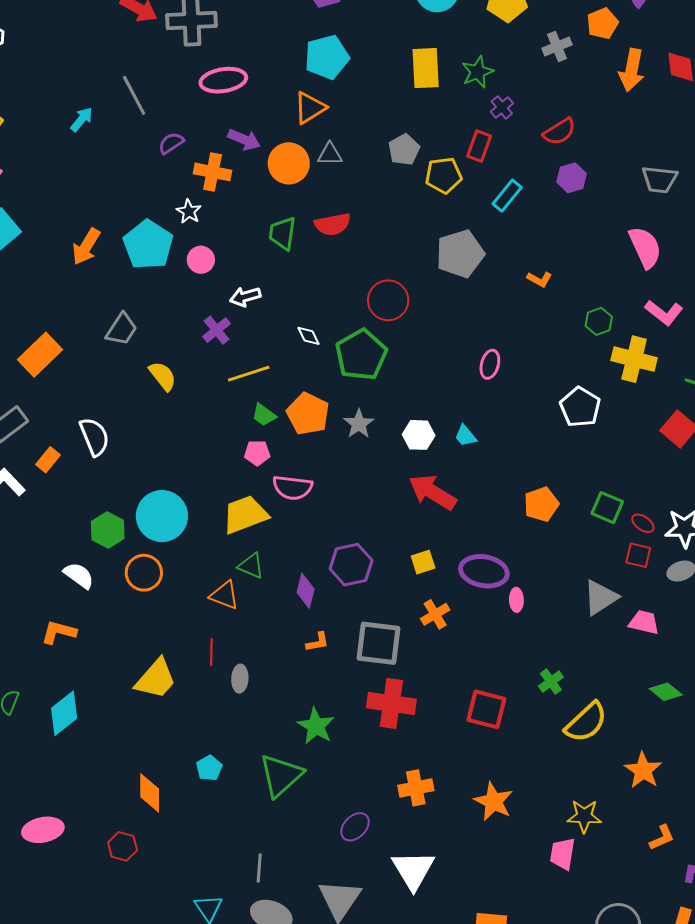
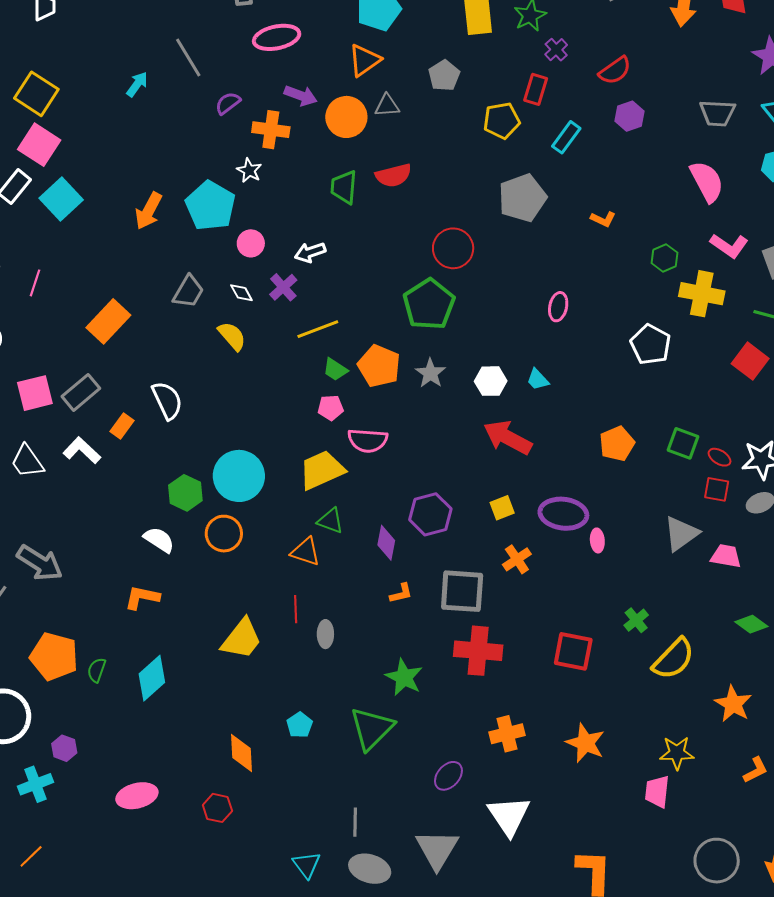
gray pentagon: (404, 150) -> (444, 76), moved
pink circle: (201, 260) -> (251, 243), moved
white diamond: (308, 336) -> (241, 293), moved

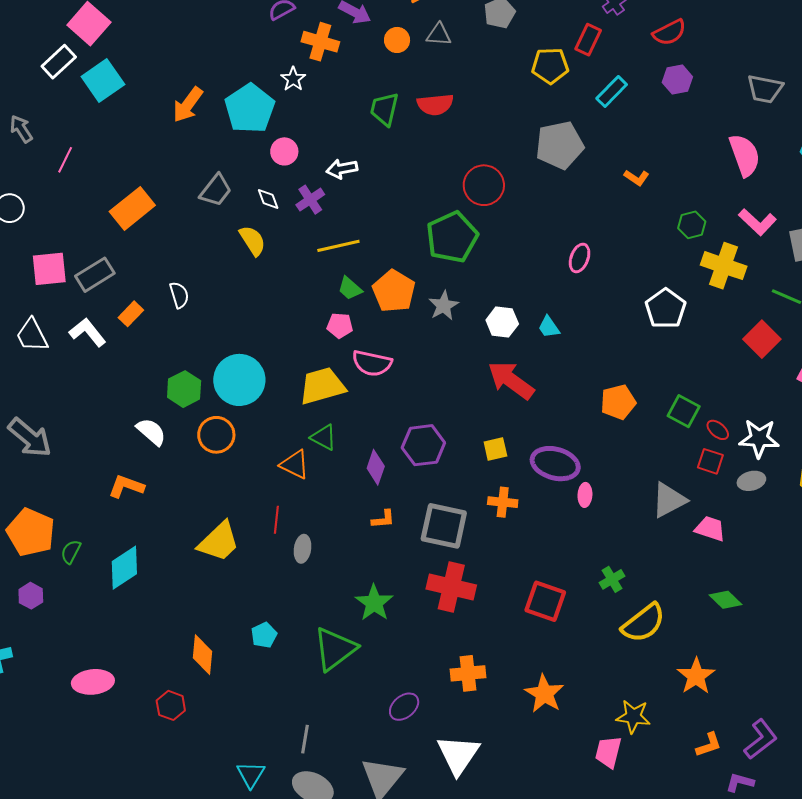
orange circle: (346, 117) -> (397, 40), size x0.6
white semicircle: (167, 400) -> (179, 295), size x0.7
orange cross: (517, 559) -> (503, 502), turned 32
purple hexagon: (64, 748) -> (31, 596), moved

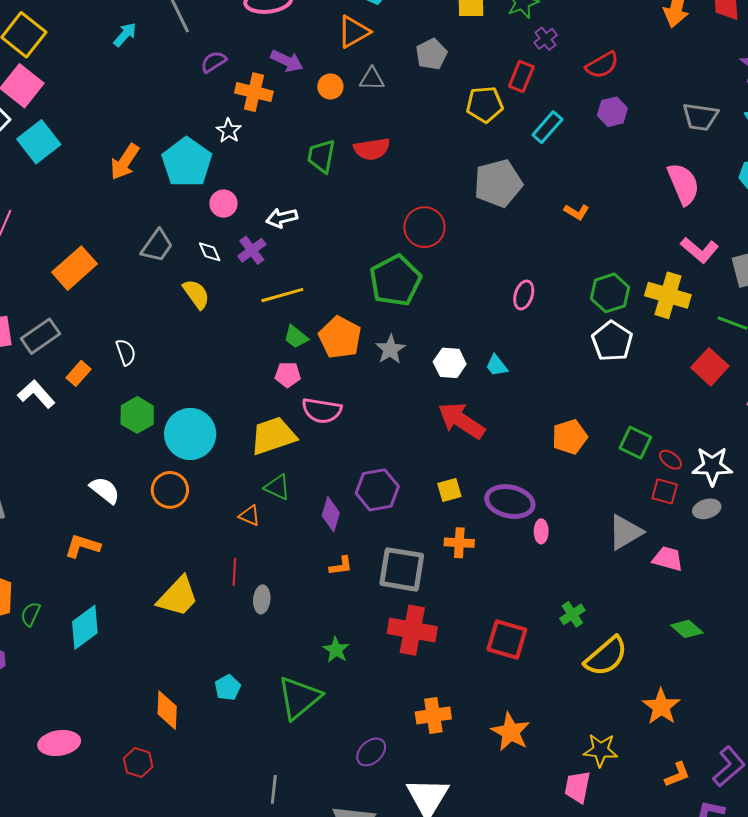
green hexagon: (692, 225) -> (610, 293), moved, size x1.4
green hexagon: (184, 389) -> (137, 415), moved
orange triangle: (295, 464) -> (250, 516), size x0.7
green star: (374, 603) -> (336, 650), size x0.7

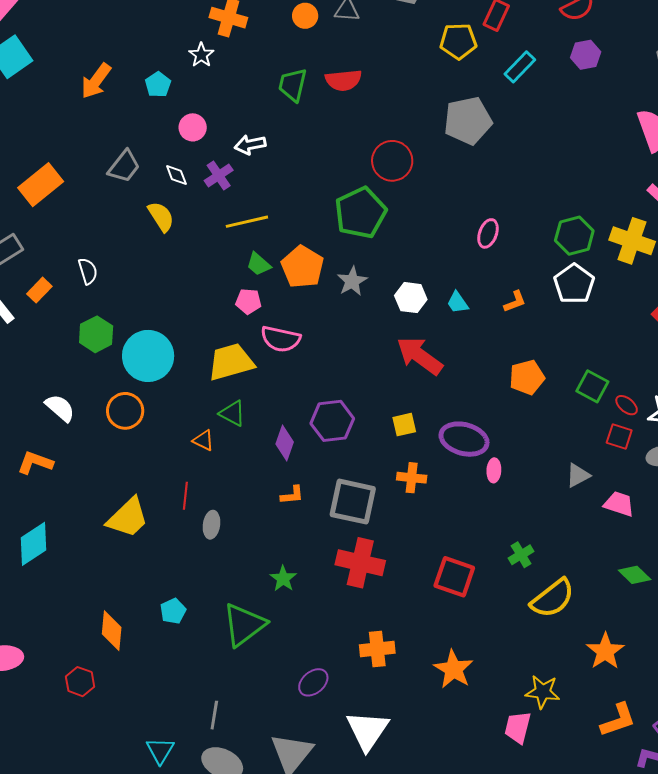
cyan pentagon: (187, 162) -> (158, 85), size x0.5
orange L-shape: (577, 212) -> (515, 302), moved, turned -55
gray triangle: (625, 532) -> (578, 475), size x0.7
orange L-shape: (677, 775) -> (618, 720), size x1.4

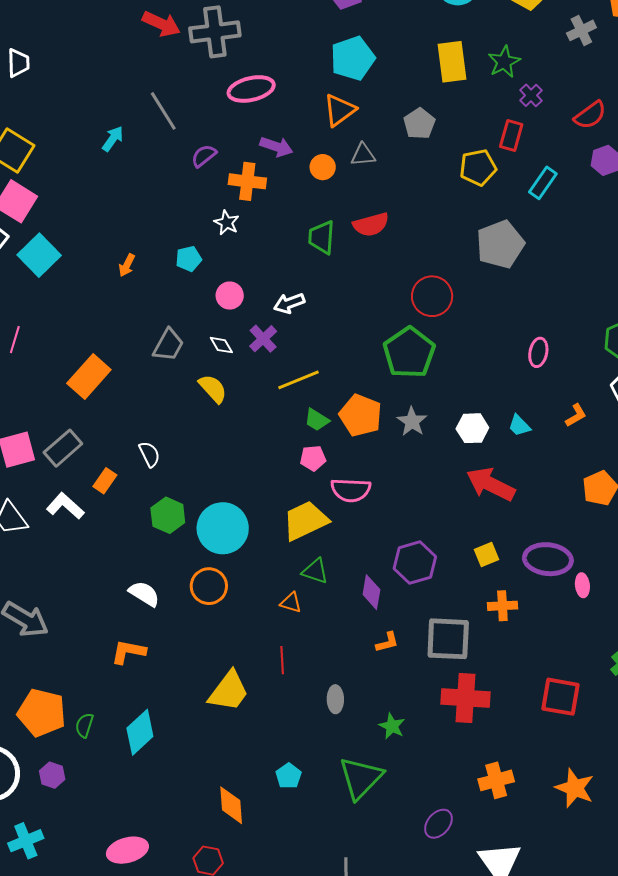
orange arrow: (96, 81) -> (127, 265), size x0.6
cyan pentagon: (158, 85) -> (189, 259), turned 30
gray ellipse: (211, 525) -> (335, 699), moved

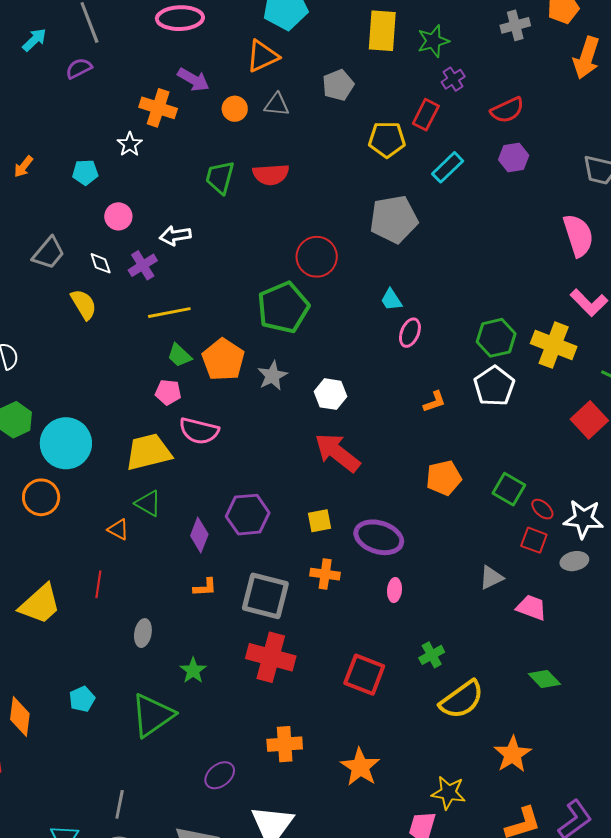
purple semicircle: (204, 156) -> (79, 68), moved
cyan trapezoid: (519, 426) -> (391, 300), moved
pink ellipse: (582, 585) -> (394, 590), moved

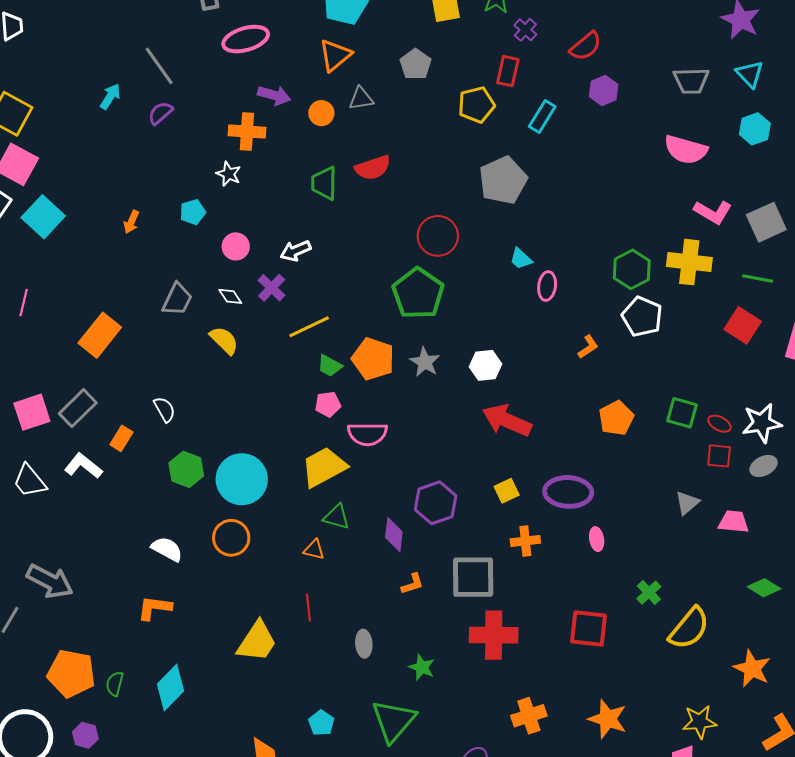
pink semicircle: (578, 235) -> (686, 150), turned 138

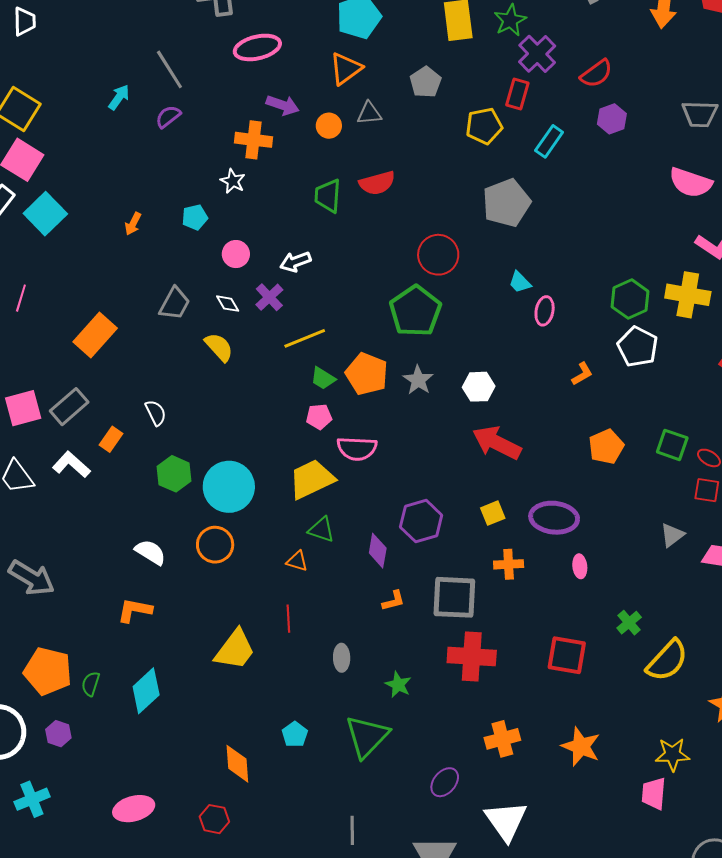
purple cross: (525, 30) -> (537, 54), size x1.6

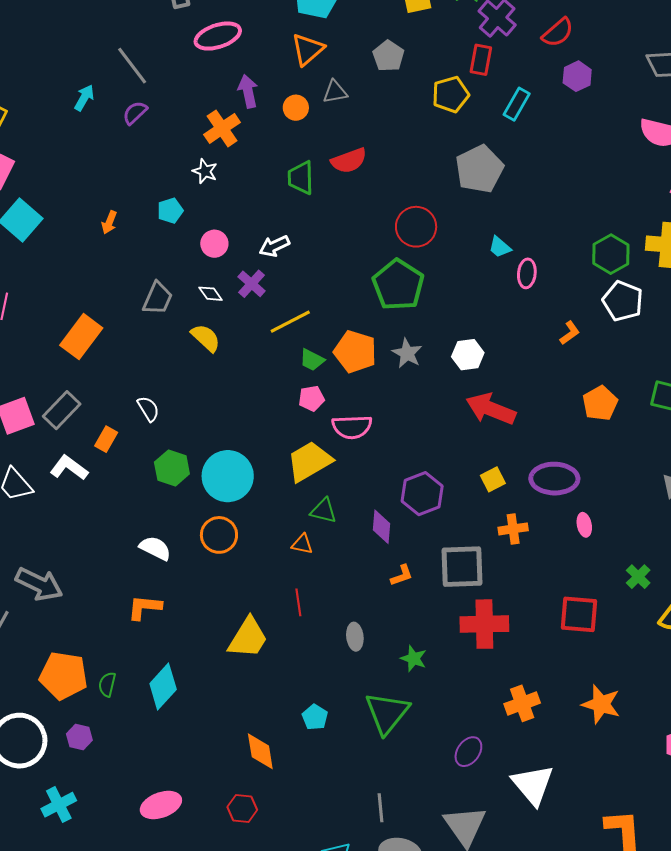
purple arrow: (283, 105) -> (248, 91), turned -116
orange cross: (254, 140) -> (222, 128), turned -36

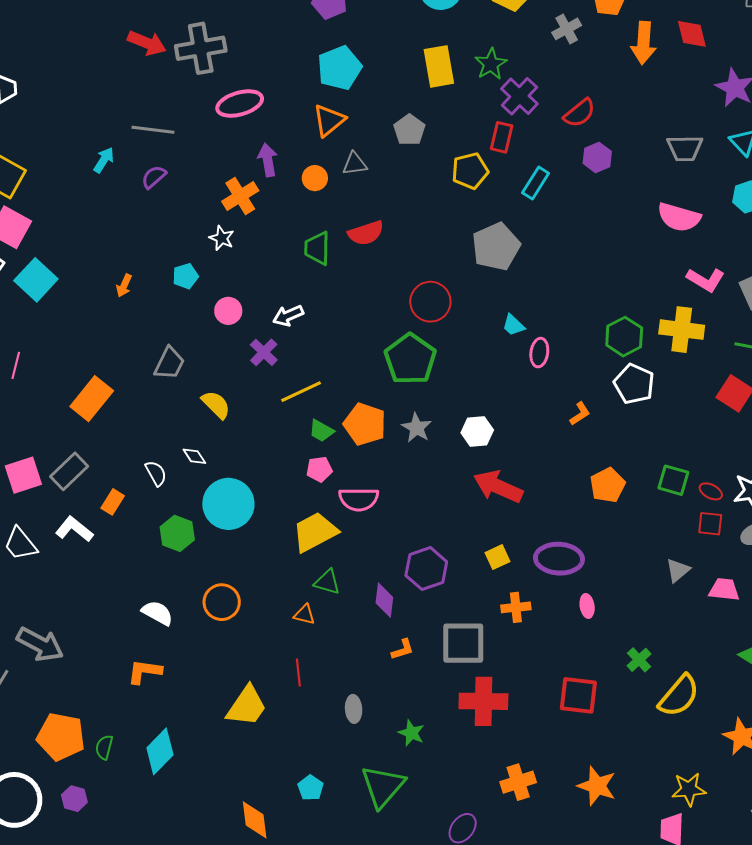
gray line: (132, 66) -> (153, 130), turned -48
white diamond: (210, 294) -> (194, 456), moved
cyan circle: (228, 476) -> (228, 504), moved

